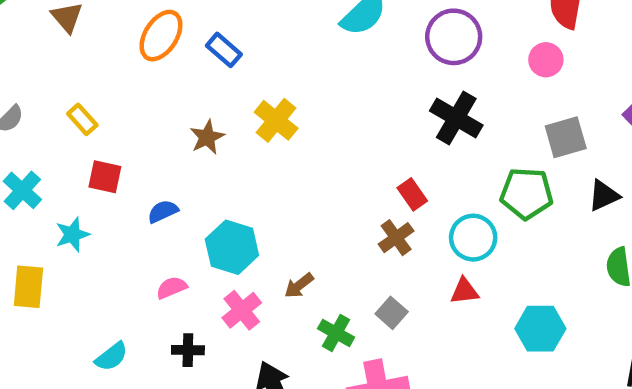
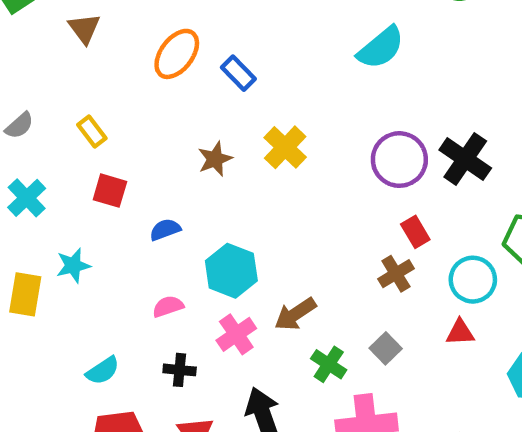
purple circle: (454, 37) -> (399, 160), moved
cyan star: (72, 235) -> (73, 266), moved
brown arrow: (299, 286) -> (295, 314), size x1.4

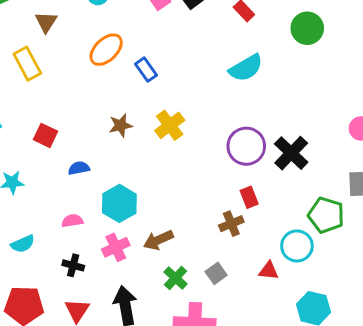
yellow rectangle: (92, 131) -> (27, 64), moved, size x1.5
cyan circle: (473, 280) -> (297, 246), moved
cyan semicircle: (103, 371) -> (23, 244), moved

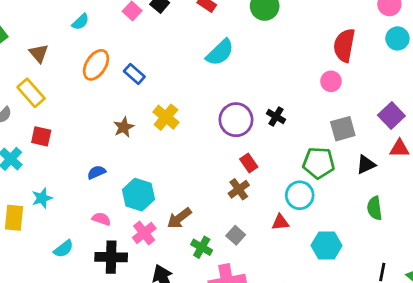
red square: (45, 135) -> (41, 136), moved
black cross: (291, 153) -> (276, 117), size x0.6
pink semicircle: (72, 221) -> (101, 219), turned 42
black cross: (73, 265) -> (111, 257), size x1.6

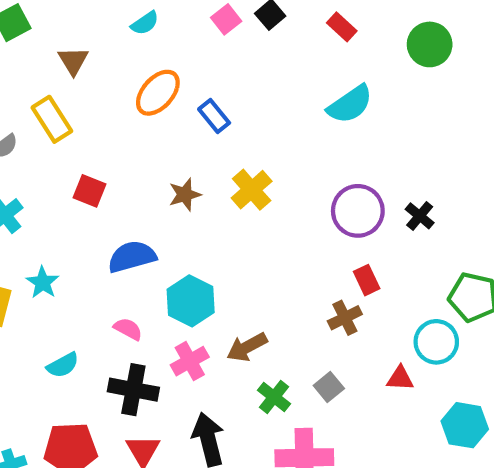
red square: (41, 136) -> (90, 191), moved
blue semicircle: (96, 172) -> (132, 257), size x1.6
cyan star: (42, 198) -> (43, 283), turned -30

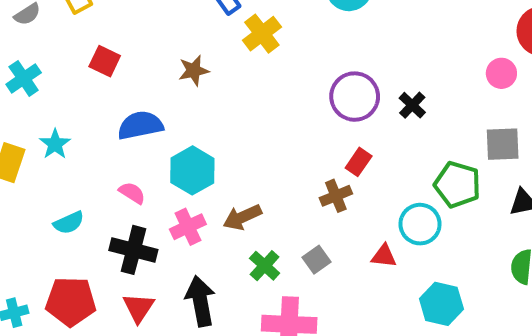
yellow cross: (252, 190) -> (262, 34), moved
red rectangle: (367, 280) -> (359, 162), turned 56

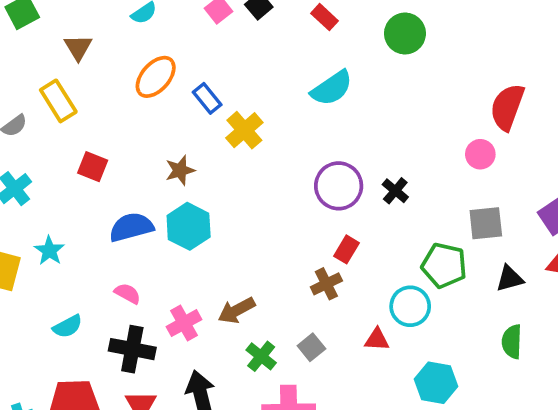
cyan hexagon: (192, 170) -> (189, 226), moved

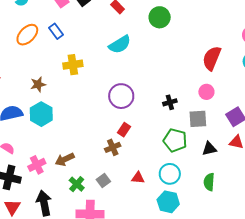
blue rectangle: (207, 98) -> (56, 31), moved
yellow cross: (244, 130) -> (73, 65), turned 30
pink circle: (480, 154) -> (206, 92), moved
black cross: (395, 191) -> (170, 102), moved, turned 32
cyan circle: (410, 306) -> (170, 174), moved

